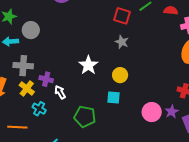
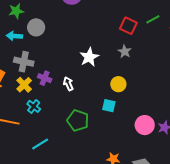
white star: (88, 65) -> (89, 57), moved
white arrow: (60, 92) -> (68, 84), moved

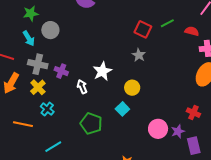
cyan arrow: (14, 36) -> (29, 38), turned -126
white star: (89, 57) -> (102, 71), moved
purple cross: (45, 78) -> (61, 71), moved
cyan square: (109, 106) -> (122, 109), turned 32

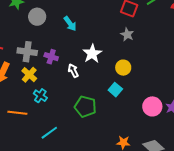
cyan arrow: (29, 38) -> (70, 24), moved

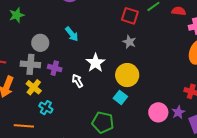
gray circle: (37, 17) -> (40, 43), moved
yellow circle: (123, 68) -> (127, 75), size x1.5
green pentagon: (85, 107) -> (103, 122), moved

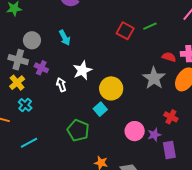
red semicircle: (179, 11) -> (169, 57), moved
gray star: (129, 42) -> (154, 78), moved, size x1.6

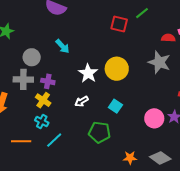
yellow cross: (17, 83) -> (43, 100), moved
white arrow: (61, 85) -> (82, 101), moved, turned -88
yellow circle: (111, 88) -> (117, 69), moved
cyan line: (29, 143) -> (54, 140), moved

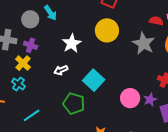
gray circle: (32, 57) -> (30, 19), moved
yellow circle: (117, 69) -> (107, 30), moved
cyan square: (115, 106) -> (94, 80), size x1.5
cyan line: (54, 140) -> (32, 115), moved

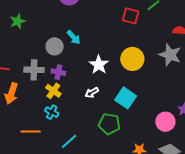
yellow circle: (107, 30) -> (132, 59), moved
pink circle: (130, 98) -> (165, 122), moved

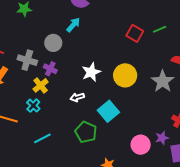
cyan arrow: (74, 37) -> (73, 25), moved, turned -112

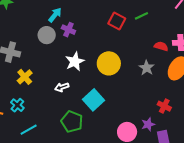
gray circle: (53, 43) -> (47, 35), moved
purple cross: (50, 69) -> (68, 30), moved
gray star: (163, 81) -> (147, 68), size x0.7
cyan cross: (33, 106) -> (17, 105), moved

